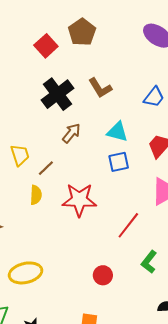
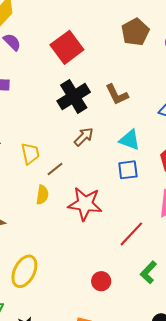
brown pentagon: (82, 32) -> (135, 32), moved
red square: (46, 46) -> (67, 47), size x1.4
yellow ellipse: (26, 273) -> (24, 271), turned -56

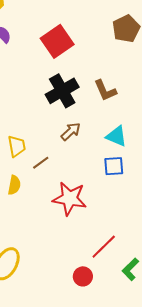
yellow semicircle: (42, 195) -> (14, 185), moved
red line: (131, 234) -> (104, 247), moved

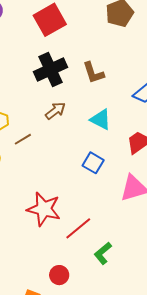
blue square: (114, 166) -> (93, 163), moved, turned 30
red star: (70, 198) -> (44, 209), moved
red circle: (83, 276) -> (59, 275), moved

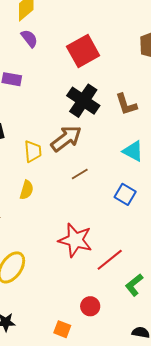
black cross: (50, 69) -> (83, 101), turned -32
brown arrow: (55, 111) -> (66, 138), moved, size x1.5
brown line: (23, 139) -> (80, 174), moved

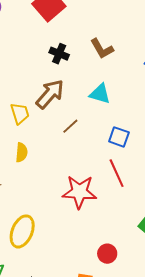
black cross: (83, 101) -> (59, 54), size x0.6
cyan triangle: (133, 151) -> (100, 94), moved
red line: (110, 260) -> (117, 173), moved, turned -64

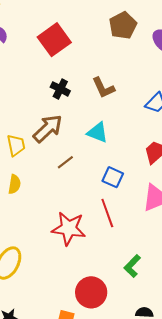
red circle: (107, 254) -> (91, 292), size x1.6

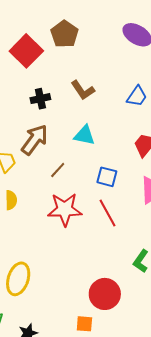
brown pentagon: (123, 25) -> (64, 34), moved
black cross: (60, 89) -> (40, 99), turned -30
red star: (69, 228) -> (65, 209), moved

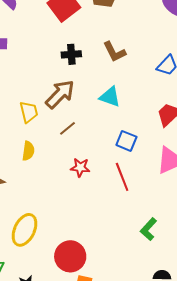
brown line: (58, 170) -> (68, 128), moved
red star: (65, 209) -> (80, 167), size x0.6
red circle: (105, 294) -> (70, 256), moved

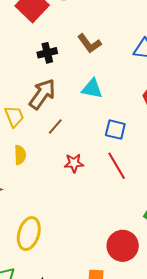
red circle: (70, 256) -> (123, 246), moved

